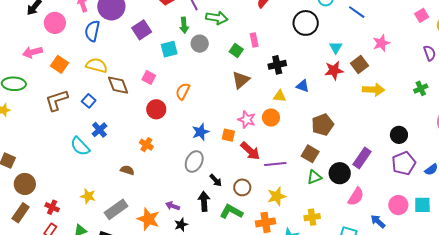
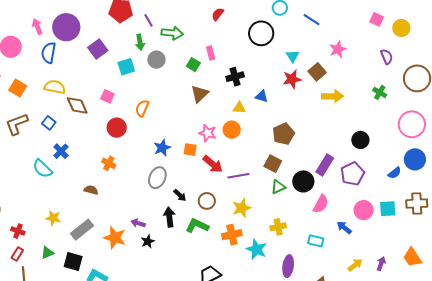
pink square: (422, 15) -> (377, 19), turned -32
green cross: (421, 88) -> (380, 92), turned -32
purple pentagon: (404, 163) -> (353, 174), moved

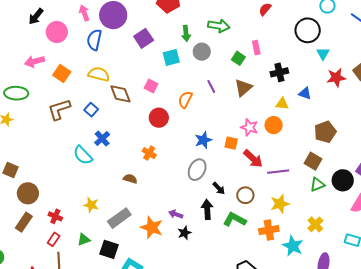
purple line: (148, 20) -> (211, 86), moved
cyan triangle: (293, 56) -> (323, 54), moved
yellow cross: (278, 227) -> (315, 224), turned -35

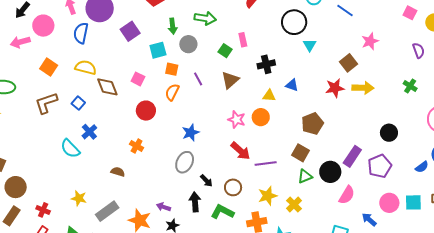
pink arrow: (35, 61) -> (20, 42), moved
red star: (336, 78) -> (335, 88), moved
orange square: (231, 143) -> (172, 69), moved
yellow cross: (315, 224) -> (294, 205), moved

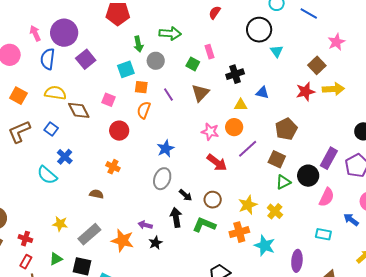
purple square: (130, 31) -> (86, 59), moved
purple line: (266, 164) -> (248, 149), moved, turned -30

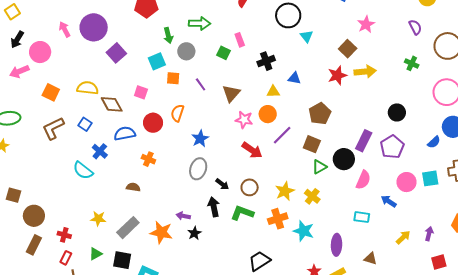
blue semicircle: (48, 59) -> (125, 134), moved, turned 75
brown triangle: (200, 93) -> (231, 93), moved
orange semicircle: (144, 110) -> (177, 113), moved

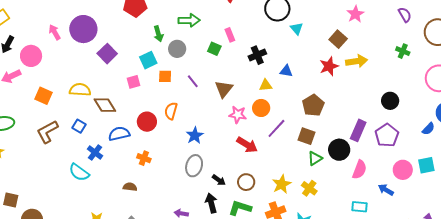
pink square: (141, 92) -> (133, 82), moved, turned -32

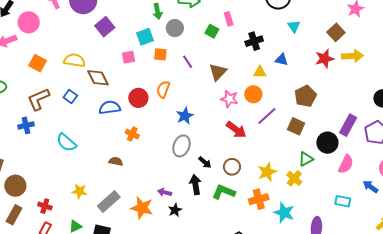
cyan triangle: (297, 29) -> (294, 26), moved
blue cross: (95, 152) -> (26, 125), moved, turned 35
green triangle: (315, 158) -> (306, 159), moved

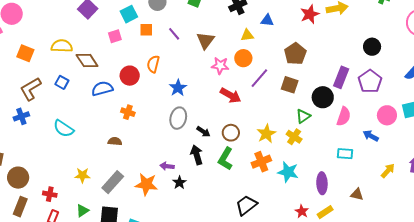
green L-shape: (224, 192) -> (226, 159), turned -75

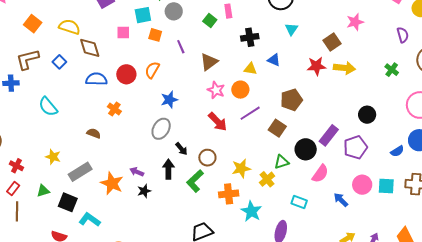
cyan rectangle: (345, 154) -> (299, 202), moved

